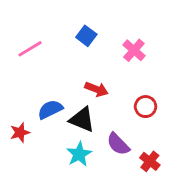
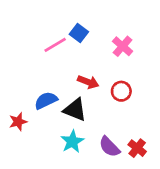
pink line: (30, 49) -> (55, 45), moved
red circle: (146, 107) -> (121, 91), moved
purple semicircle: (118, 144) -> (109, 147), moved

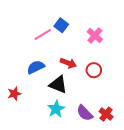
blue semicircle: (46, 100) -> (36, 67), moved

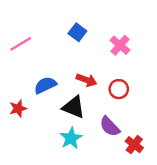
pink line: (43, 34) -> (21, 44), moved
red star: (14, 94) -> (18, 108), moved
purple semicircle: (85, 113) -> (110, 126), moved

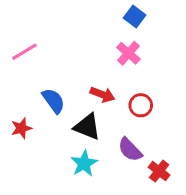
blue square: (77, 32) -> (135, 17), moved
pink cross: (120, 45) -> (128, 53), moved
blue semicircle: (45, 85) -> (54, 101), turned 80

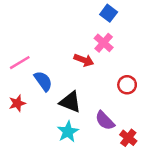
pink line: (24, 52) -> (20, 63), moved
red arrow: (102, 95) -> (84, 60), moved
red circle: (141, 105) -> (127, 85), moved

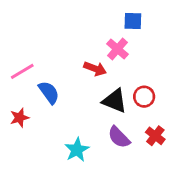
blue square: (109, 13) -> (133, 21), moved, turned -35
black triangle: (70, 102) -> (115, 101), moved
red cross: (128, 138) -> (155, 136), moved

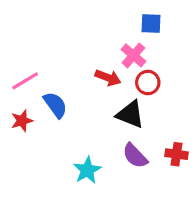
red circle: (144, 97) -> (148, 83), moved
red star: (19, 118) -> (22, 121), moved
red cross: (155, 136) -> (176, 154), turned -30

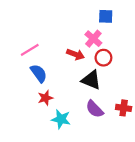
pink line: (25, 81) -> (30, 50), moved
red star: (22, 121) -> (45, 98), moved
cyan star: (87, 170) -> (61, 119), turned -30

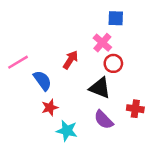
pink line: (30, 50) -> (18, 62), moved
red arrow: (76, 54) -> (71, 60), moved, turned -78
red cross: (124, 108) -> (135, 109), moved

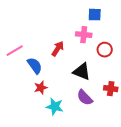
pink cross: (102, 43) -> (84, 35), turned -35
red circle: (113, 63) -> (105, 50), moved

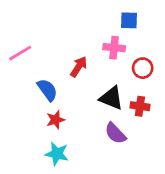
pink line: (15, 51) -> (20, 53), moved
red cross: (111, 89) -> (140, 106), moved
cyan star: (55, 107) -> (57, 154), moved

